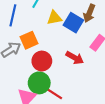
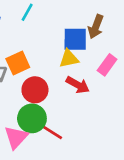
yellow triangle: (54, 18) -> (69, 59), moved
blue square: (73, 23) -> (75, 39), turned -30

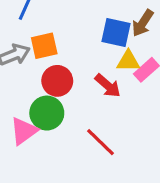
yellow triangle: (69, 59) -> (128, 61), moved
red line: (49, 130) -> (101, 142), moved

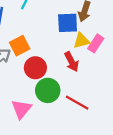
red arrow: (108, 86) -> (72, 62), turned 36
green circle: (47, 113) -> (48, 90), moved

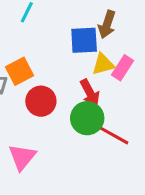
green circle: (48, 90) -> (87, 118), moved
red line: (77, 103) -> (113, 135), moved

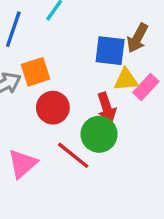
red line: (113, 135) -> (73, 155), moved

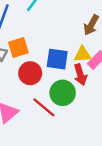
blue square: (110, 51) -> (57, 59), moved
red arrow: (107, 108) -> (80, 75), moved

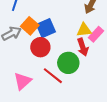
orange square: (18, 47) -> (30, 26), turned -30
blue square: (57, 59) -> (46, 28), moved, turned -30

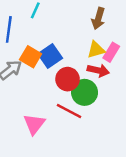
red circle: (40, 47) -> (68, 79), moved
red arrow: (83, 47) -> (98, 70), turned -48

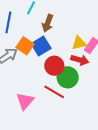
brown arrow: (98, 18) -> (48, 23), moved

